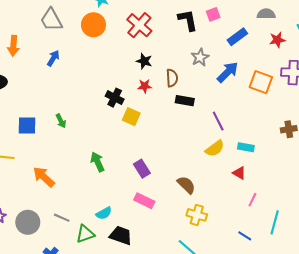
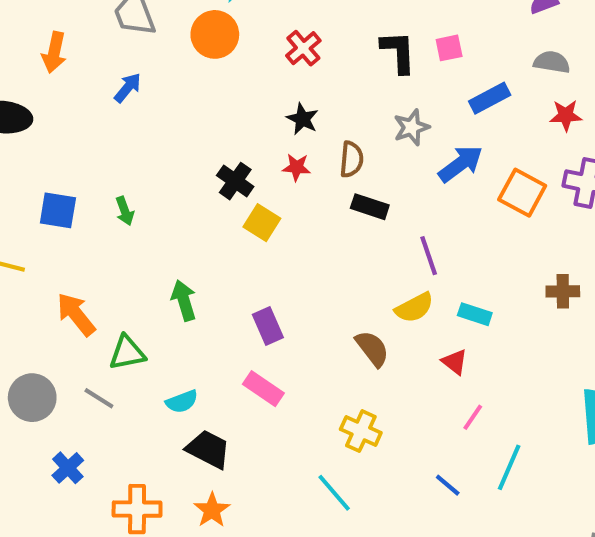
red cross: (139, 25) -> (303, 48), size x0.7
brown semicircle: (186, 185) -> (372, 348), moved
green triangle: (85, 234) -> (127, 353), moved

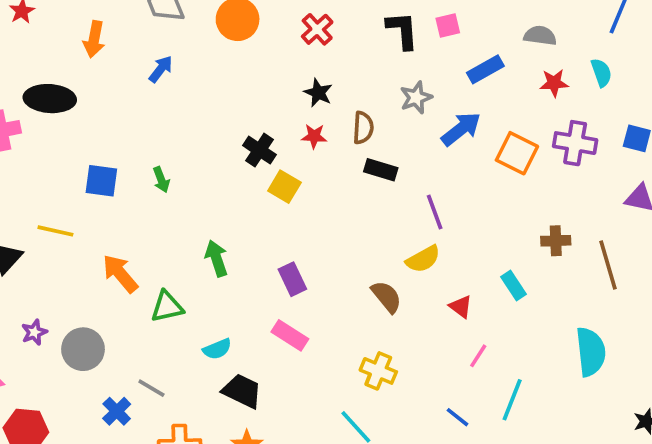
cyan rectangle: (475, 314) -> (514, 286), moved, turned 40
gray line: (99, 398) -> (151, 388), moved

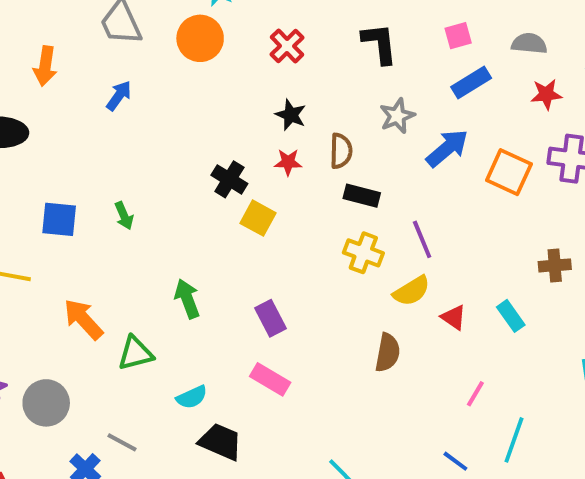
pink square: (448, 25) -> (458, 36), moved
brown semicircle: (386, 297) -> (388, 353), moved, turned 52
red triangle: (461, 307) -> (454, 317), moved
yellow cross: (378, 371) -> (363, 253), moved

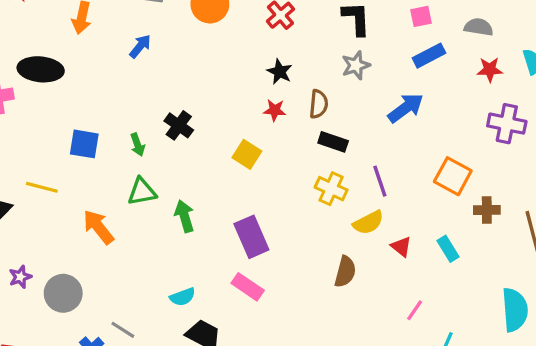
gray star: (397, 116) -> (356, 65), moved
orange square: (509, 172) -> (453, 176), moved
black cross: (229, 179) -> (179, 125), moved
purple rectangle: (270, 318) -> (251, 237), size x1.4
green triangle: (135, 353) -> (142, 192), moved

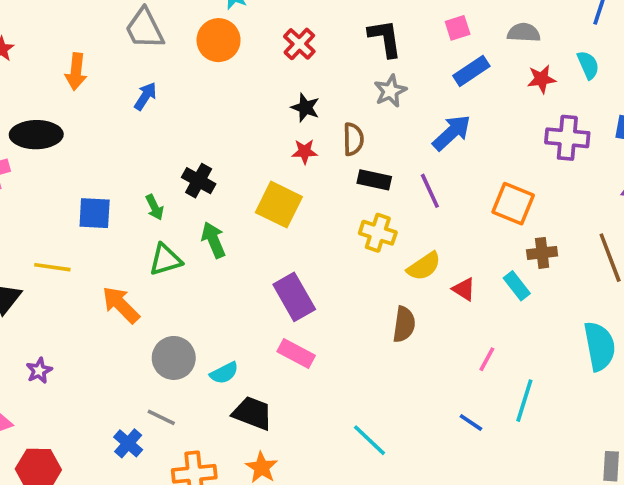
yellow square: (247, 154) -> (279, 205), size x1.4
purple line: (380, 181) -> (430, 191), moved
brown cross: (487, 210) -> (542, 253), moved
green arrow: (184, 216) -> (213, 240), moved
gray circle: (63, 293) -> (174, 358), moved

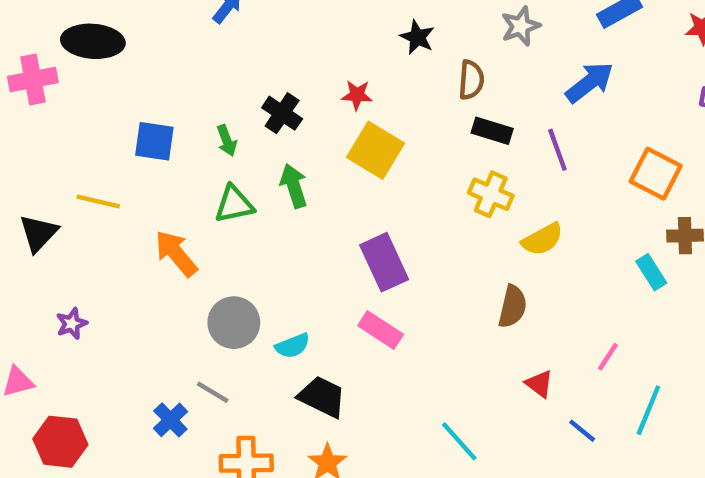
red star: (305, 152) -> (357, 95), moved
red triangle: (464, 289) -> (539, 384), moved

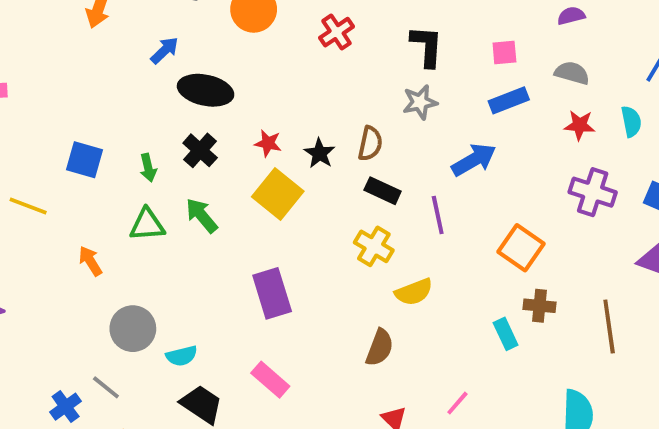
black star: (417, 37) -> (320, 153), moved
black ellipse: (93, 41) -> (206, 90), moved
green arrow: (294, 186) -> (202, 215), turned -30
orange arrow: (176, 253) -> (90, 261), size x0.7
pink rectangle: (381, 330) -> (270, 380), moved

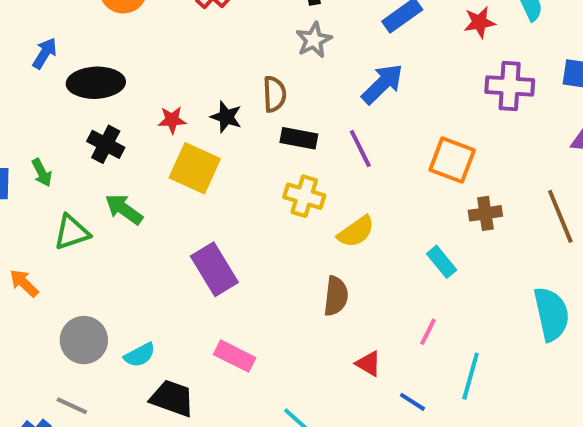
green arrow: (148, 168) -> (42, 173), moved
cyan rectangle: (506, 334) -> (442, 262), moved

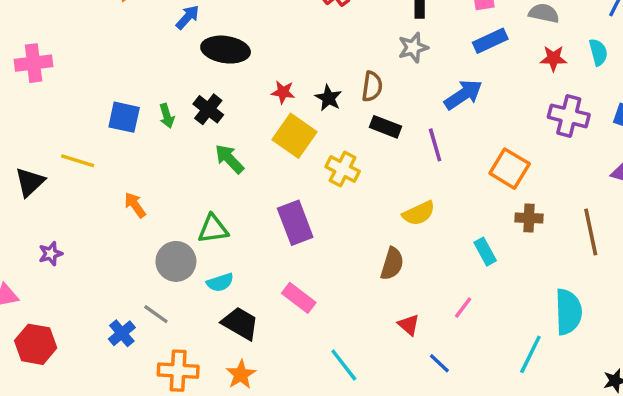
black cross: (106, 144) -> (208, 109), moved
yellow cross: (304, 196) -> (343, 169), moved
green triangle: (72, 232) -> (213, 229), moved
cyan line: (471, 376) -> (530, 354), moved

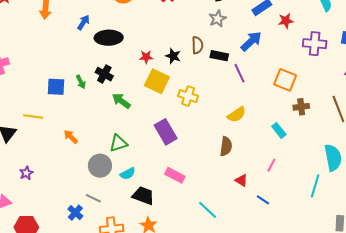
red star: (553, 58) -> (286, 21), moved
black rectangle: (386, 127) -> (219, 56), moved

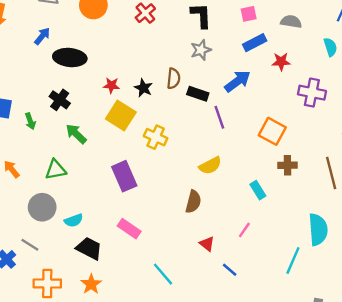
green arrow: (81, 82) -> (30, 121), moved
green triangle: (118, 143) -> (56, 170), moved

